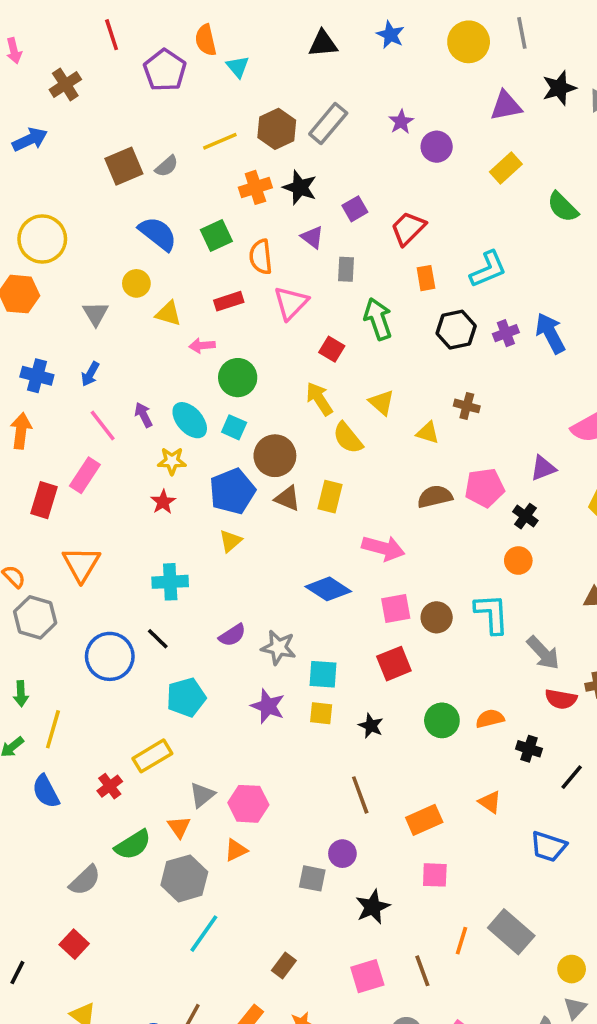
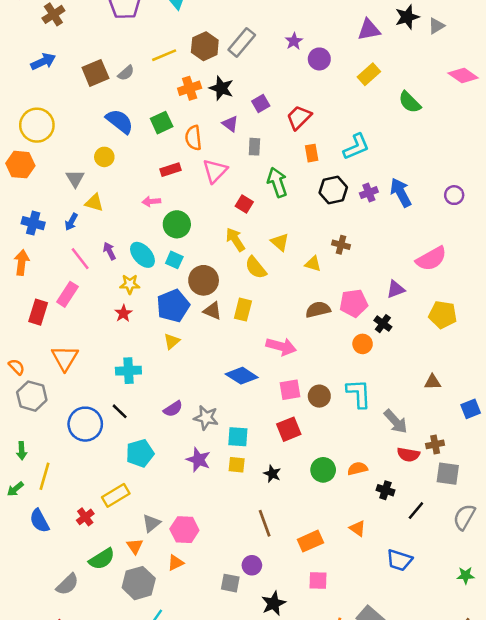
blue arrow: (30, 140) -> (43, 62), moved
yellow triangle: (168, 314) -> (94, 203), moved
orange circle: (518, 561) -> (363, 344), moved

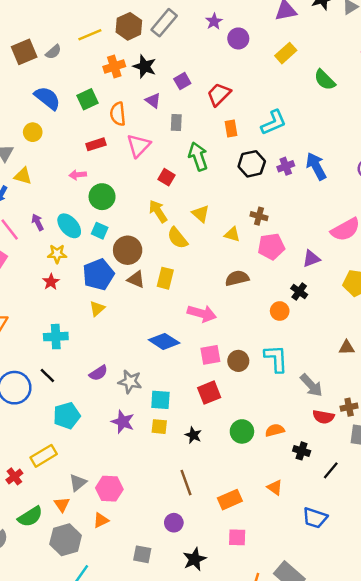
pink pentagon: (354, 303) -> (271, 247), moved
gray square: (230, 583) -> (142, 554), moved

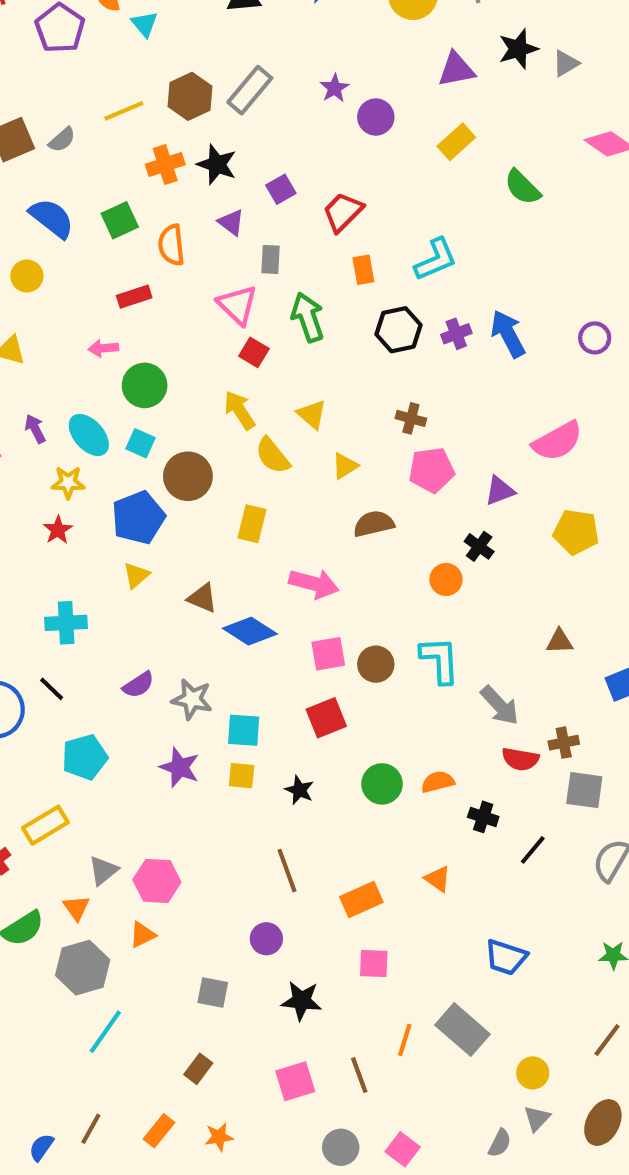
pink triangle: (139, 146) -> (237, 305), moved, turned -30
yellow triangle: (232, 234) -> (345, 466), moved, turned -49
brown triangle: (136, 279) -> (202, 598), moved
blue trapezoid: (315, 518) -> (506, 957), moved
black star: (195, 559) -> (301, 1001), turned 30

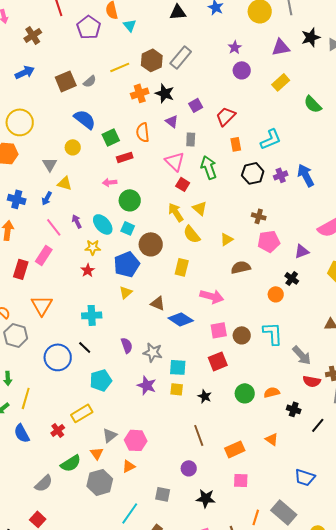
purple star: (335, 88) -> (235, 47), moved
green square: (120, 220) -> (111, 137), moved
yellow triangle: (312, 414) -> (200, 208), moved
purple semicircle: (138, 685) -> (127, 345), turned -77
cyan line: (105, 1032) -> (130, 513), moved

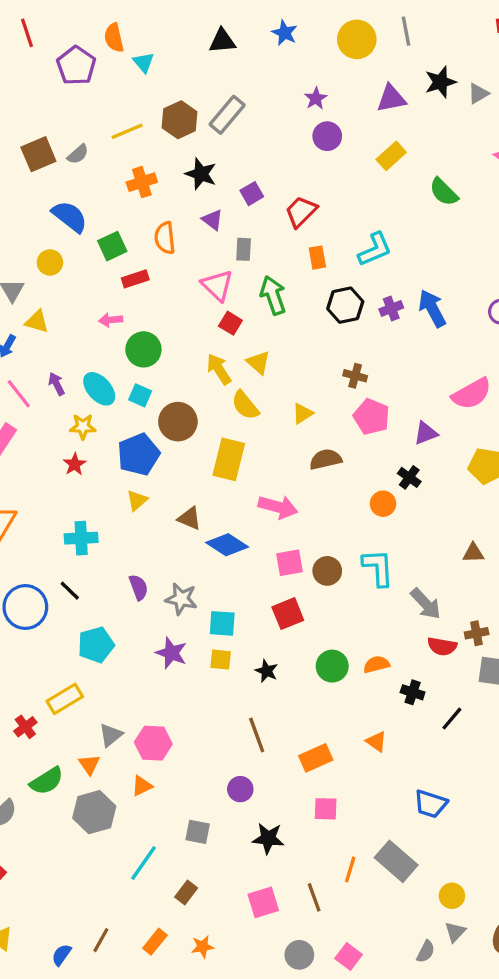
orange cross: (140, 93) -> (142, 182), moved
pink pentagon: (269, 241) -> (372, 417), turned 30
yellow rectangle: (182, 267) -> (229, 459), size x1.4

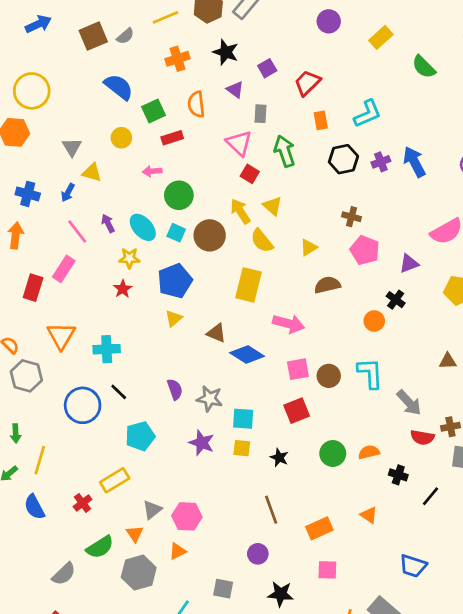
yellow circle: (50, 262) -> (121, 138), moved
brown circle: (178, 422) -> (210, 235), moved
cyan cross: (81, 538) -> (107, 349), moved

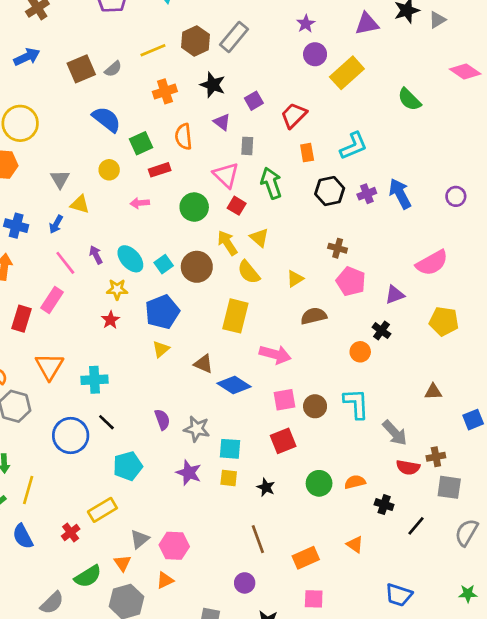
yellow rectangle: (381, 37) -> (347, 73), moved, size x1.4
green circle: (179, 195) -> (194, 207), moved
cyan square: (176, 233) -> (164, 264), turned 30

